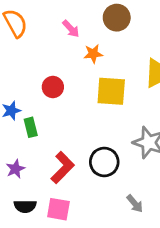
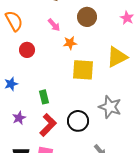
red circle: (53, 87) -> (27, 50), moved
green rectangle: (31, 127) -> (44, 97), moved
purple star: (15, 169) -> (19, 118), moved

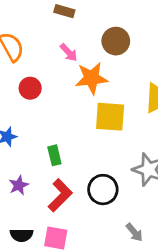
orange star: (70, 43) -> (91, 78), size x1.6

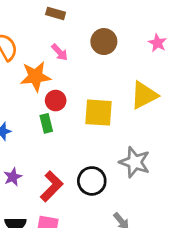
orange star: (91, 78) -> (36, 76), moved
red circle: (30, 88) -> (56, 101), moved
green rectangle: (54, 155) -> (46, 123), moved

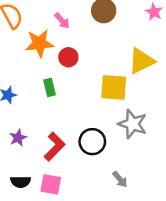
red circle: (56, 101) -> (68, 57), moved
yellow square: (99, 113) -> (114, 87), moved

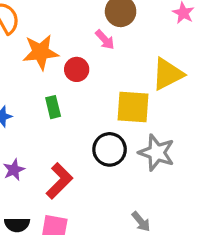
pink arrow: (62, 21) -> (105, 40), moved
black circle: (92, 142) -> (110, 149), moved

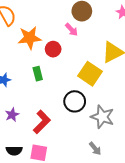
yellow square: (133, 107) -> (90, 74), turned 30
gray star: (157, 153) -> (102, 117), moved

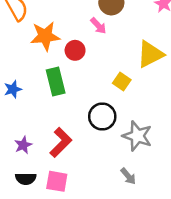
green rectangle: (38, 74) -> (56, 81), size x1.5
yellow square: (90, 74) -> (122, 81), size x0.6
purple star: (12, 115) -> (23, 145), moved

